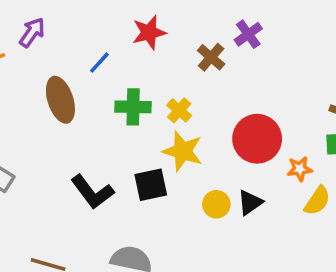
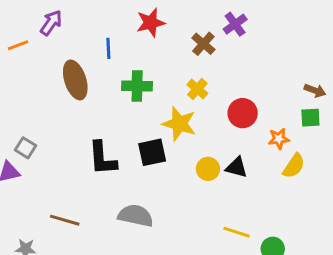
blue line: (99, 63) -> (108, 48), turned -45
yellow cross: (179, 110) -> (197, 89), moved
red circle: (257, 139) -> (243, 113), size x0.7
black L-shape: (92, 192) -> (102, 158), turned 33
black triangle: (250, 203) -> (237, 167), turned 50

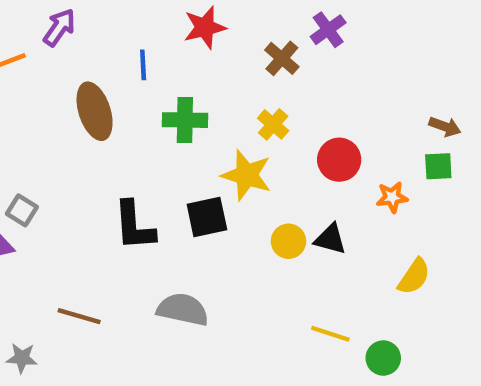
yellow semicircle: (294, 166) -> (414, 276), moved

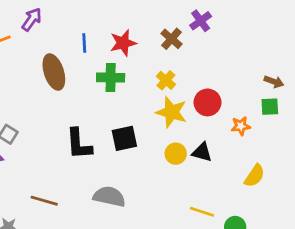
red star: (205, 27) -> (123, 43), moved
yellow star: (247, 175) -> (172, 112), moved

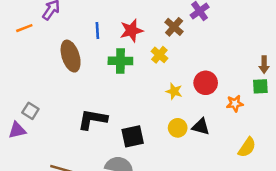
yellow cross: (166, 80) -> (159, 55), moved
brown arrow: (274, 82) -> (264, 65), turned 70
yellow star: (172, 112) -> (174, 91), size x0.6
black square: (124, 138) -> (133, 136), moved
black L-shape: (79, 144) -> (92, 119), turned 104

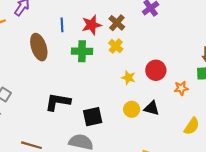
brown cross: (174, 27) -> (117, 23), moved

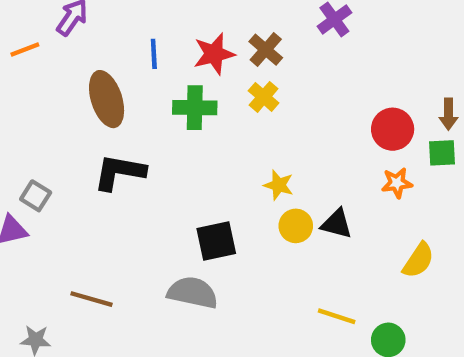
red circle: (156, 70) -> (393, 129), moved
yellow star: (128, 78) -> (279, 185), moved
black L-shape: (58, 102) -> (119, 172), moved

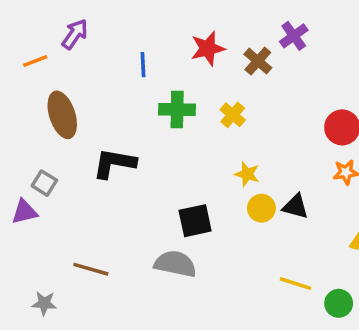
brown cross: (266, 50) -> (258, 61), moved
red star: (214, 54) -> (208, 48), moved
yellow cross: (264, 97) -> (233, 115), moved
brown ellipse: (107, 99) -> (62, 115), moved

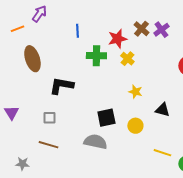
purple cross: (294, 36) -> (161, 30), moved
red star: (208, 48) -> (117, 39), moved
gray square: (44, 183) -> (49, 118), moved, turned -32
yellow circle: (261, 208) -> (135, 126), moved
purple triangle: (25, 212) -> (11, 113), turned -49

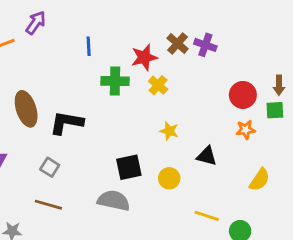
purple cross: (161, 30) -> (205, 45), turned -35
brown ellipse: (32, 59) -> (26, 109), moved
gray square: (49, 118) -> (50, 167), turned 32

